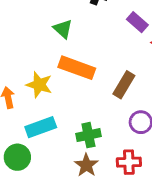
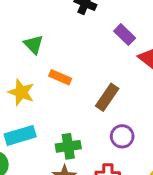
green triangle: (63, 29) -> (34, 44), moved
orange rectangle: (77, 68) -> (60, 77), size x0.6

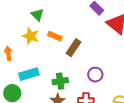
yellow star: (21, 92) -> (31, 36), moved
brown rectangle: (107, 97) -> (74, 48), moved

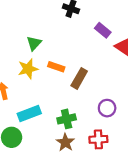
green triangle: (37, 15) -> (34, 43), turned 32
yellow star: (31, 36) -> (28, 69), turned -30

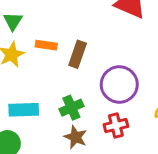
purple circle: (107, 108) -> (119, 85), size x1.6
cyan rectangle: (29, 114) -> (24, 110), turned 30

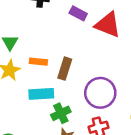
cyan rectangle: (24, 110) -> (41, 94), moved

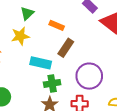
orange rectangle: (38, 62) -> (57, 25), moved

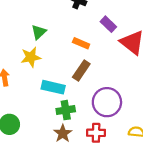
orange rectangle: (57, 25) -> (81, 43), moved

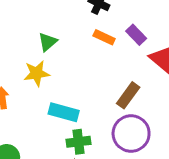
orange rectangle: (81, 43) -> (104, 37), moved
brown rectangle: (81, 71) -> (128, 95), moved

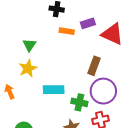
purple rectangle: (136, 35) -> (88, 23), turned -48
green cross: (78, 142) -> (79, 102), moved, turned 35

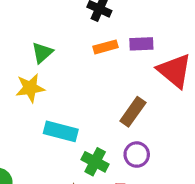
orange rectangle: (67, 31) -> (106, 47), turned -40
purple circle: (103, 91) -> (137, 155), size x0.6

